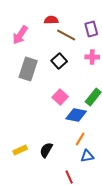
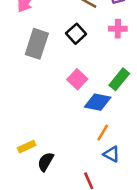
black semicircle: (46, 150) -> (46, 162), moved
blue triangle: (87, 156) -> (112, 154), turned 40

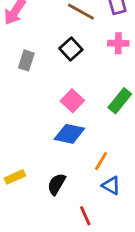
gray rectangle: (37, 44) -> (26, 60), size x0.6
blue diamond: (98, 102) -> (69, 134), moved
black semicircle: (46, 162) -> (57, 184), moved

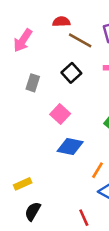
pink square: (72, 101) -> (60, 114), moved
black semicircle: (57, 184) -> (33, 211), moved

